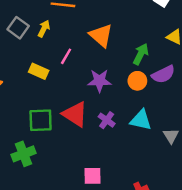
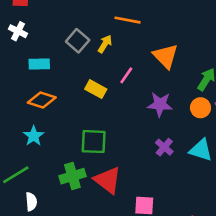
red triangle: (75, 114) -> (108, 180), moved

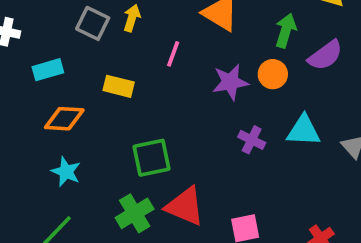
yellow rectangle: (96, 89) -> (119, 86), moved
orange circle: (200, 108) -> (273, 74), moved

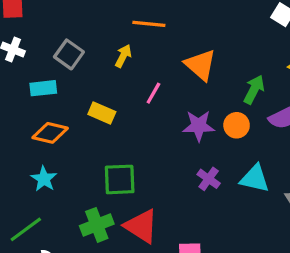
gray square: (93, 23) -> (69, 54), moved

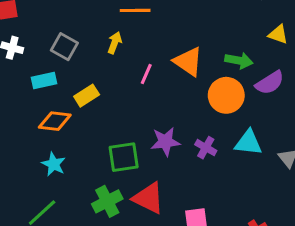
orange triangle: (200, 65) -> (188, 61), moved
green arrow: (254, 90) -> (239, 61), turned 80
yellow rectangle: (102, 113) -> (87, 96), moved, turned -50
orange circle: (237, 125) -> (226, 95), size x1.5
purple star: (199, 126) -> (165, 142), moved

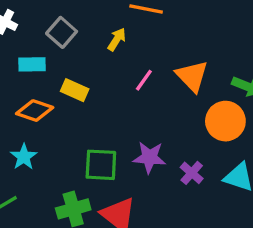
yellow rectangle: (87, 96) -> (75, 90), turned 45

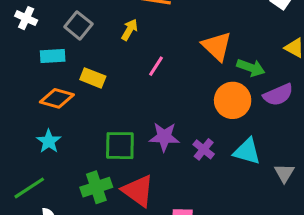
orange triangle: (192, 76) -> (217, 46), moved

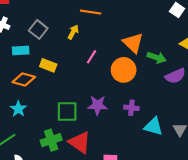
orange circle: (233, 100) -> (124, 70), moved
purple cross: (204, 149) -> (131, 108), moved, turned -32
cyan triangle: (247, 151) -> (153, 127), moved

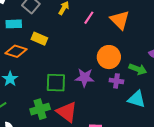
pink line: (92, 57) -> (89, 18), moved
green arrow: (156, 57) -> (138, 69), moved
orange circle: (124, 70) -> (109, 57), moved

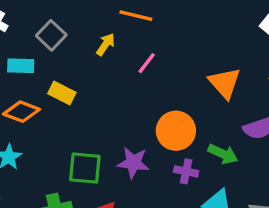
orange triangle: (120, 20) -> (225, 83), moved

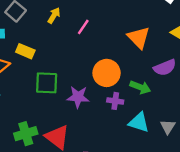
green square: (85, 168) -> (47, 83), moved

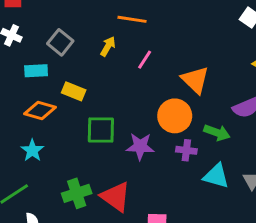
orange triangle: (139, 38) -> (195, 80), moved

